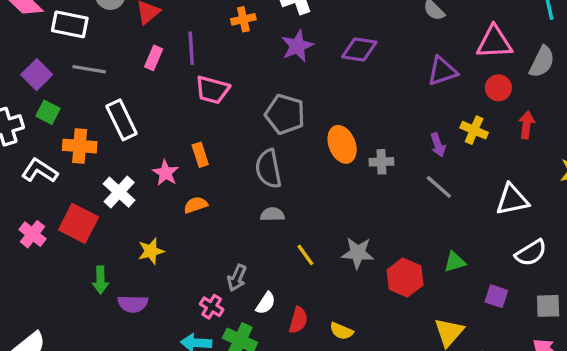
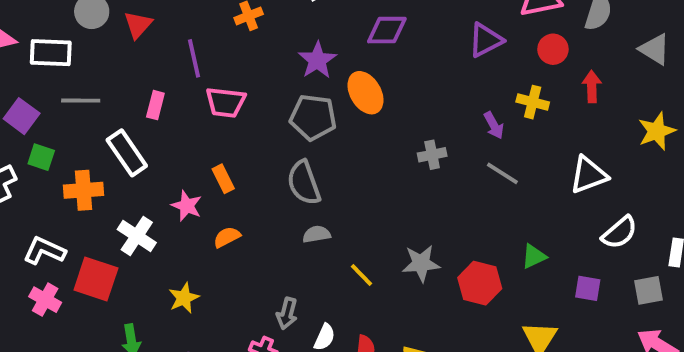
purple star: (297, 46) -> (317, 60), moved
pink rectangle: (154, 58) -> (155, 105), moved
orange ellipse: (342, 144) -> (366, 93), moved
white L-shape: (40, 171) -> (44, 251), moved

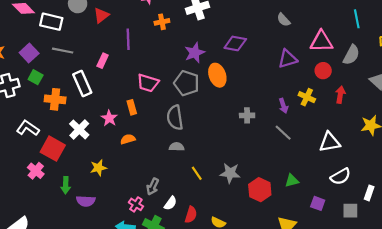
pink trapezoid: (226, 102) -> (148, 83), moved
pink cross: (45, 300) -> (36, 171), moved

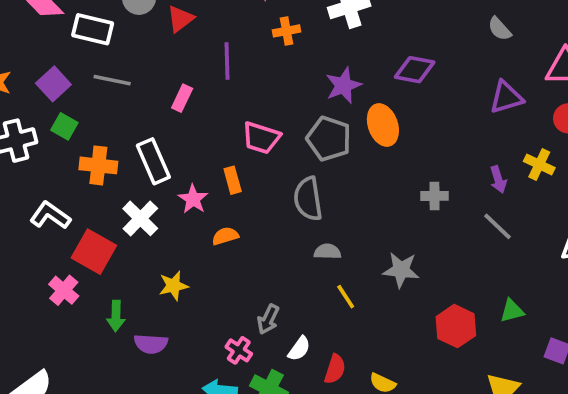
white rectangle: (82, 84) -> (153, 161), moved
gray semicircle: (177, 147) -> (327, 252), moved
gray star: (230, 173) -> (401, 270), moved

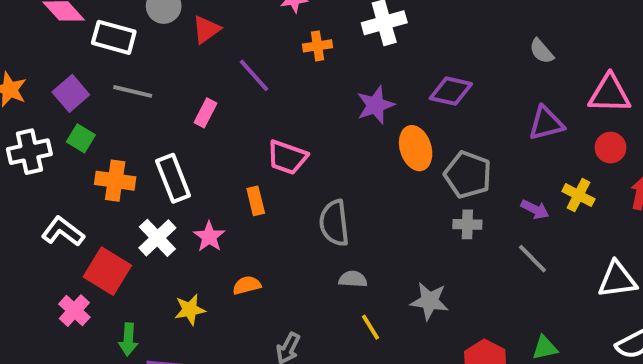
purple line: (227, 61) -> (254, 75), turned -42
gray pentagon: (329, 139) -> (468, 175), moved
purple arrow: (498, 179) -> (535, 209), turned -48
pink star: (193, 199) -> (209, 237), moved
orange semicircle: (225, 236) -> (247, 285), moved

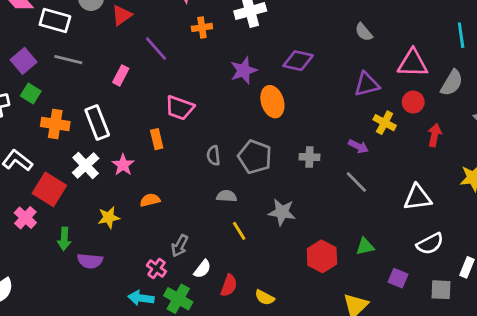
gray pentagon: (468, 175) -> (255, 157), moved
yellow cross: (578, 195) -> (385, 123), moved
gray semicircle: (334, 223) -> (213, 155), size x0.6

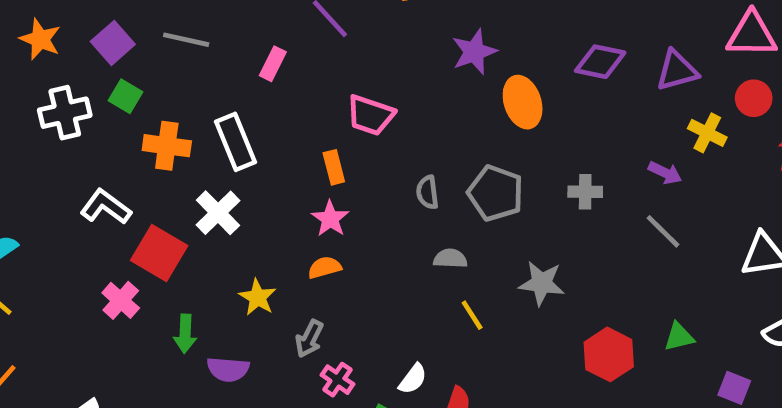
purple diamond: (298, 61) -> (600, 62), moved
pink star: (123, 165) -> (330, 219), moved
yellow star: (109, 217) -> (258, 297), turned -30
gray arrow: (180, 246) -> (309, 339), moved

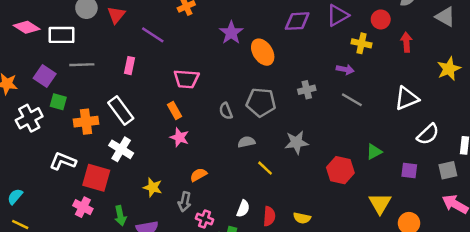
orange semicircle: (325, 267) -> (198, 175), moved

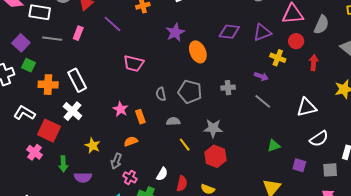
pink rectangle: (129, 66) -> (78, 33), moved
orange rectangle: (175, 111) -> (140, 117), moved
red hexagon: (340, 170) -> (215, 156), moved

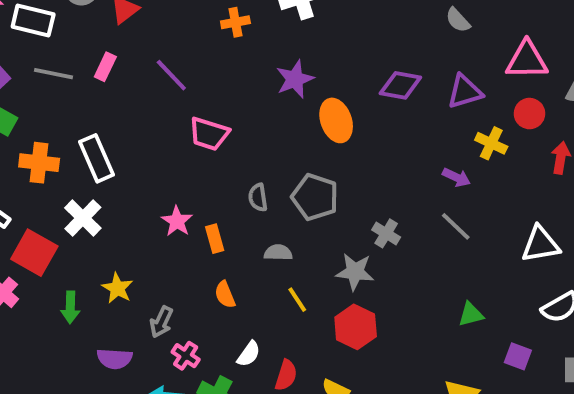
purple line: (112, 24) -> (171, 75), moved
gray cross: (228, 88) -> (386, 233), moved, turned 32
orange semicircle: (131, 141) -> (225, 295), moved, turned -96
green arrow: (63, 164) -> (70, 307), moved
purple semicircle: (83, 177) -> (115, 359), moved

